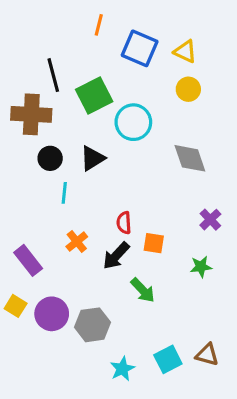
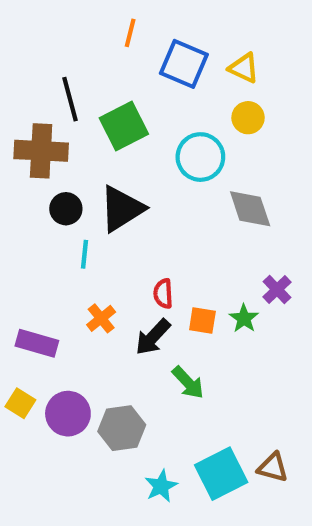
cyan circle: (133, 122) -> (200, 157), moved
black triangle: (93, 158) -> (122, 209), size x1.4
purple rectangle: (28, 260) -> (37, 343), turned -36
green star: (201, 267) -> (244, 318), moved, turned -30
cyan square: (168, 359) -> (221, 474), size x1.4

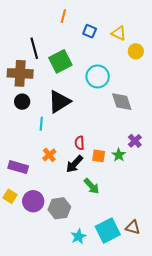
blue square: (184, 64) -> (90, 31), size x0.6
yellow circle: (248, 118) -> (136, 51), moved
black circle: (66, 209) -> (22, 102), moved

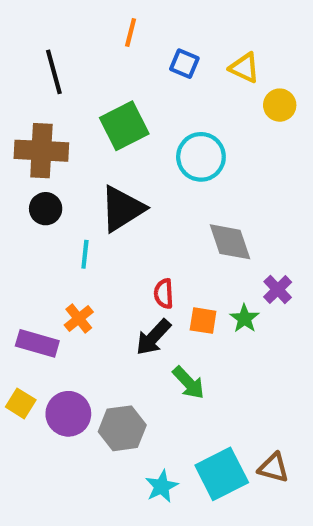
black line: (34, 48) -> (54, 72), moved
gray diamond: (122, 102) -> (230, 242), moved
orange cross: (49, 155) -> (79, 318), moved

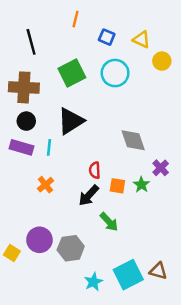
cyan circle: (201, 157) -> (115, 73), moved
purple rectangle: (37, 343) -> (21, 147), moved
yellow square: (21, 403) -> (12, 253), moved

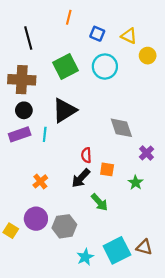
purple rectangle: (21, 147) -> (20, 134), turned -35
orange cross: (45, 185) -> (40, 181), moved
green star: (141, 185) -> (136, 183), moved

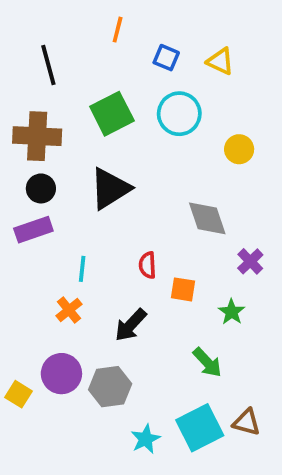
yellow circle: (148, 56) -> (239, 149), moved
cyan line: (45, 134) -> (82, 269), moved
black arrow: (81, 178) -> (131, 325), moved
green arrow: (99, 202) -> (207, 362), moved

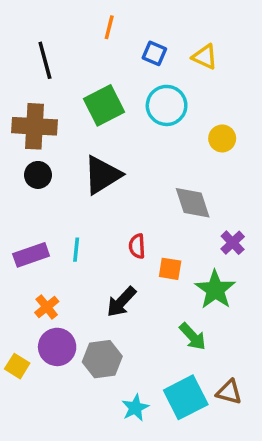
purple rectangle: (33, 230) -> (31, 255), moved
orange cross: (69, 310) -> (47, 307), moved
green star: (232, 312) -> (215, 290), size x1.6

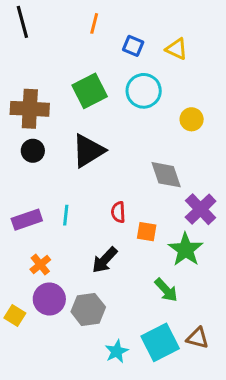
black line: (45, 60) -> (22, 22), moved
purple cross: (233, 243) -> (201, 209), size x1.5

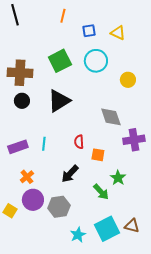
blue square: (133, 46) -> (89, 31), turned -32
purple cross: (201, 209) -> (134, 140), turned 35
green star: (186, 250) -> (118, 178), moved, size x0.7
green arrow: (166, 290) -> (101, 192), moved

